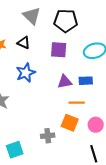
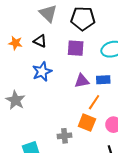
orange line: (77, 103) -> (94, 102), turned -56

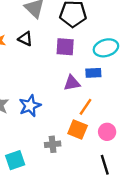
blue star: (42, 72) -> (30, 106), moved
blue rectangle: (103, 80) -> (93, 73), moved

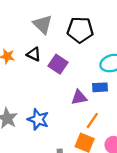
purple square: (65, 47) -> (58, 64), moved, turned 30
blue star: (30, 106) -> (38, 119), turned -30

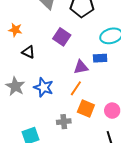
black triangle: (34, 54) -> (28, 52), moved
orange line: (92, 120) -> (76, 88), moved

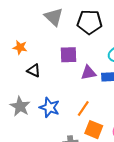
purple square: (62, 37) -> (68, 55), turned -36
purple triangle: (81, 67) -> (89, 73), moved

